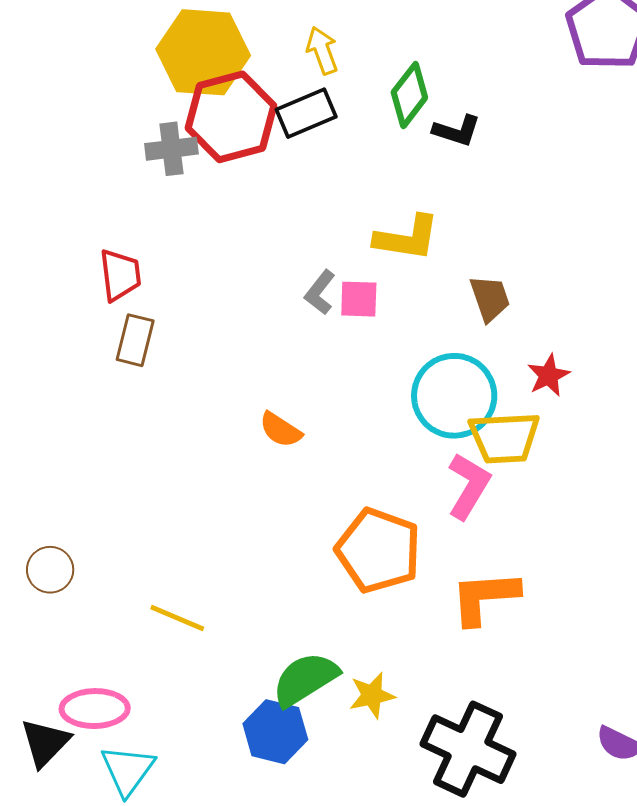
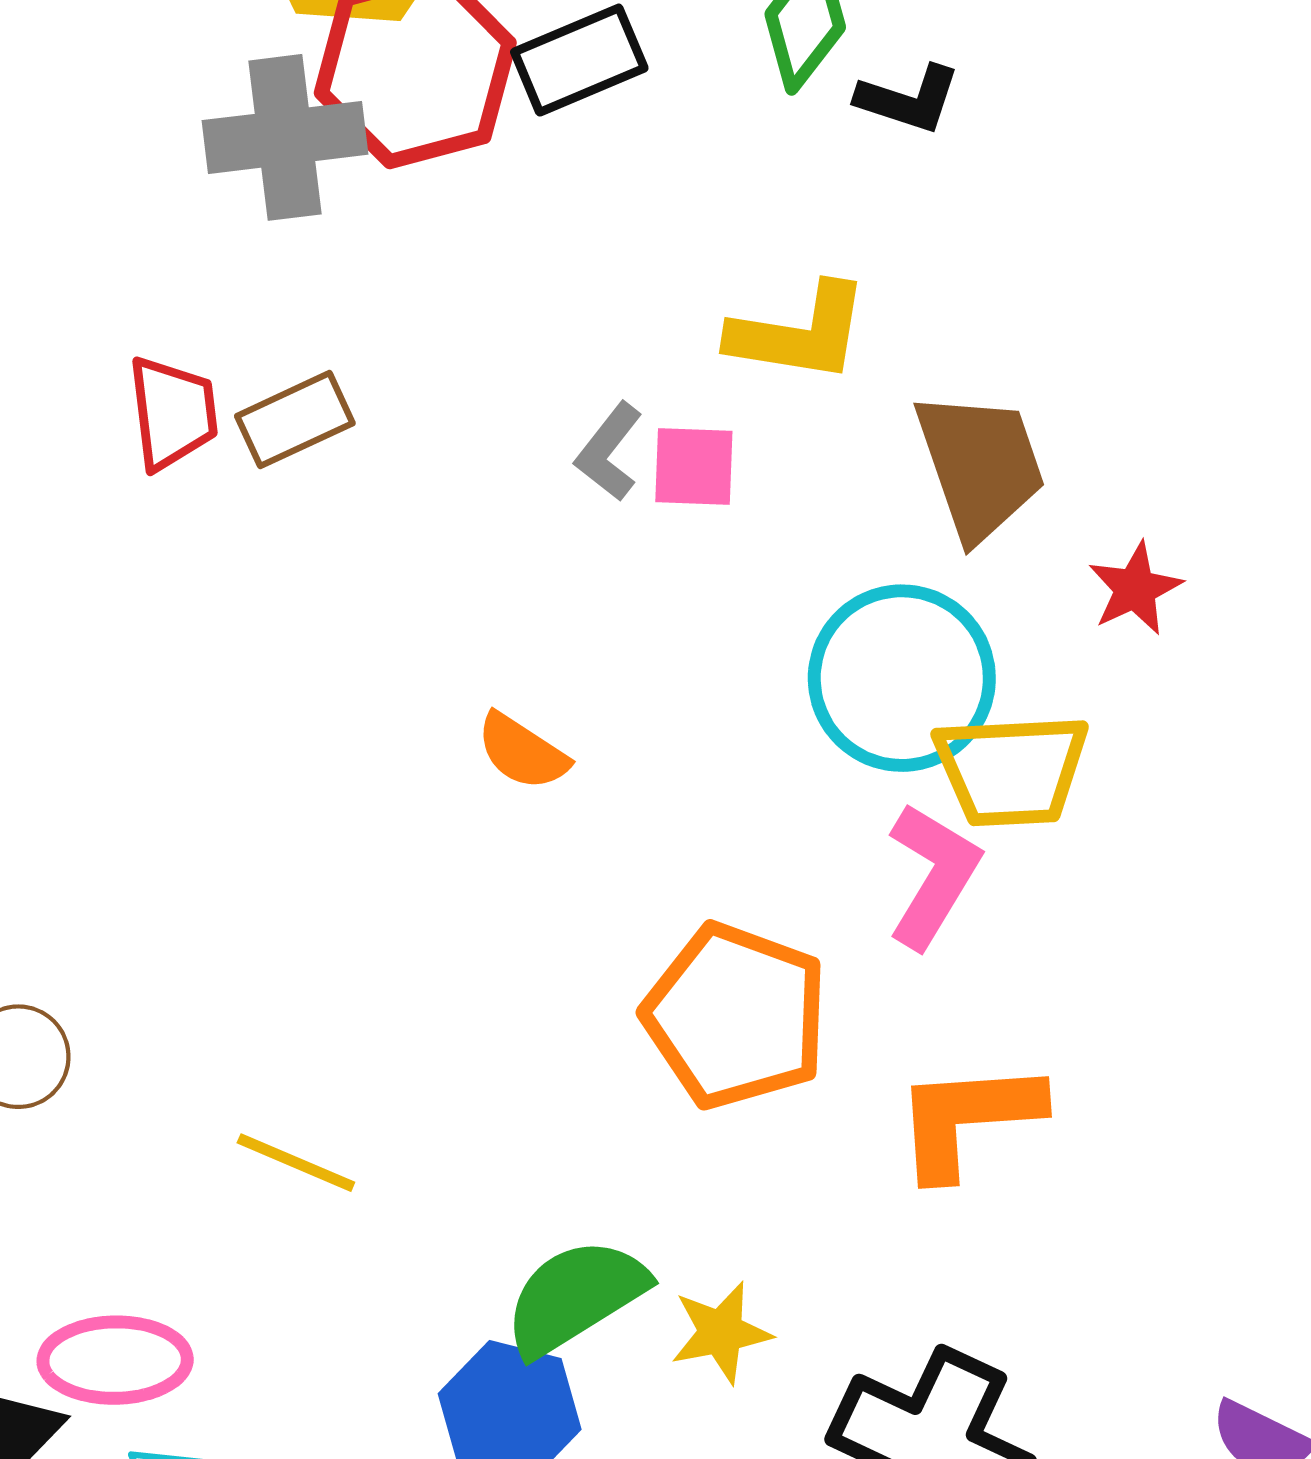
gray cross: (171, 149) -> (285, 137), size x1.4
brown trapezoid: (490, 298) -> (980, 465), size x1.5
brown rectangle: (135, 340) -> (295, 420), moved, turned 51
red star: (549, 375) -> (1135, 589), moved

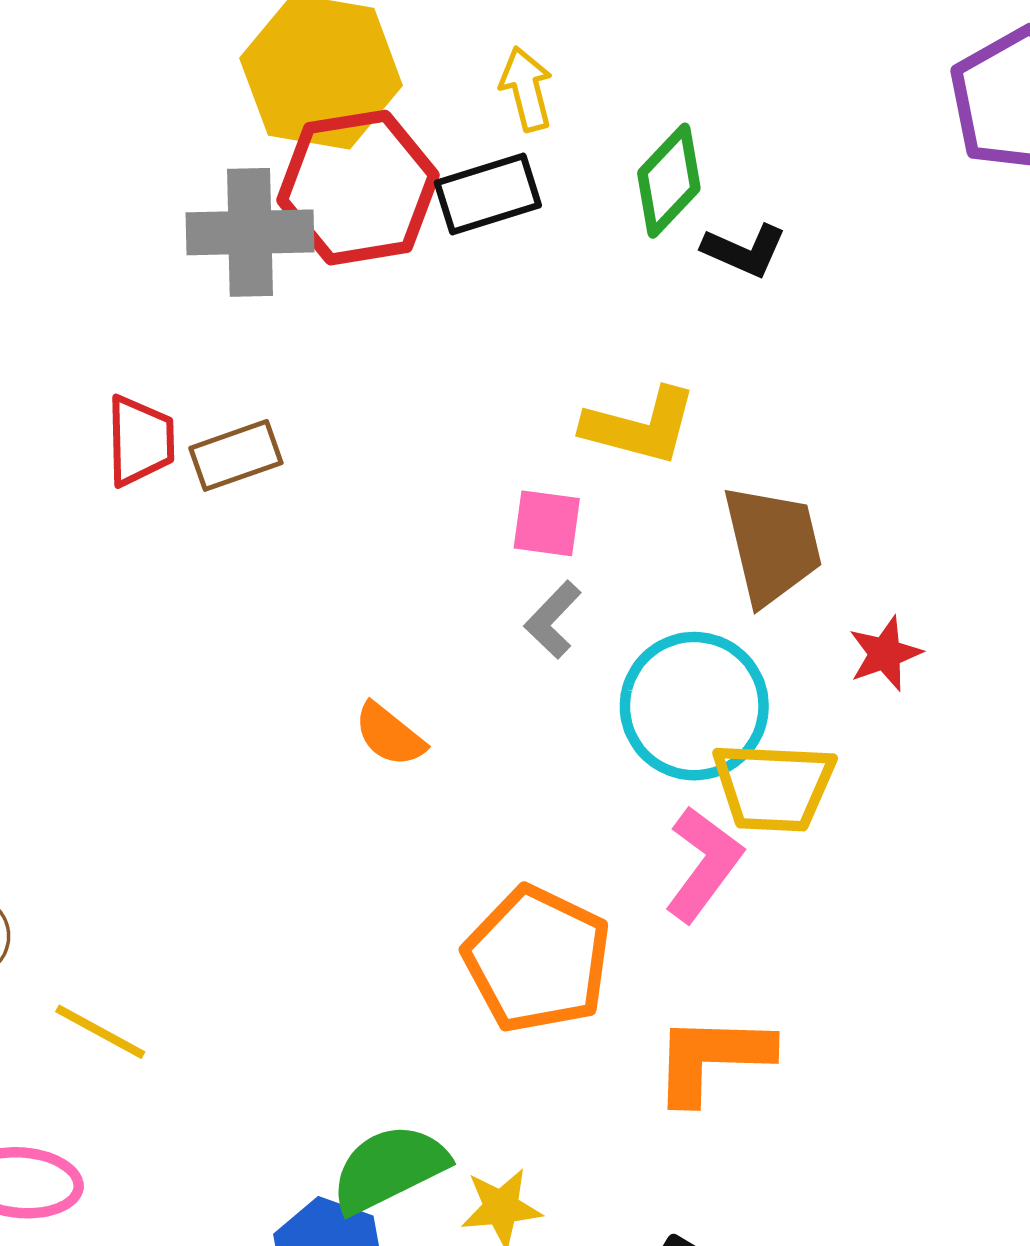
gray L-shape: (609, 452) -> (553, 620), moved
yellow line: (296, 1163) -> (100, 1032), moved

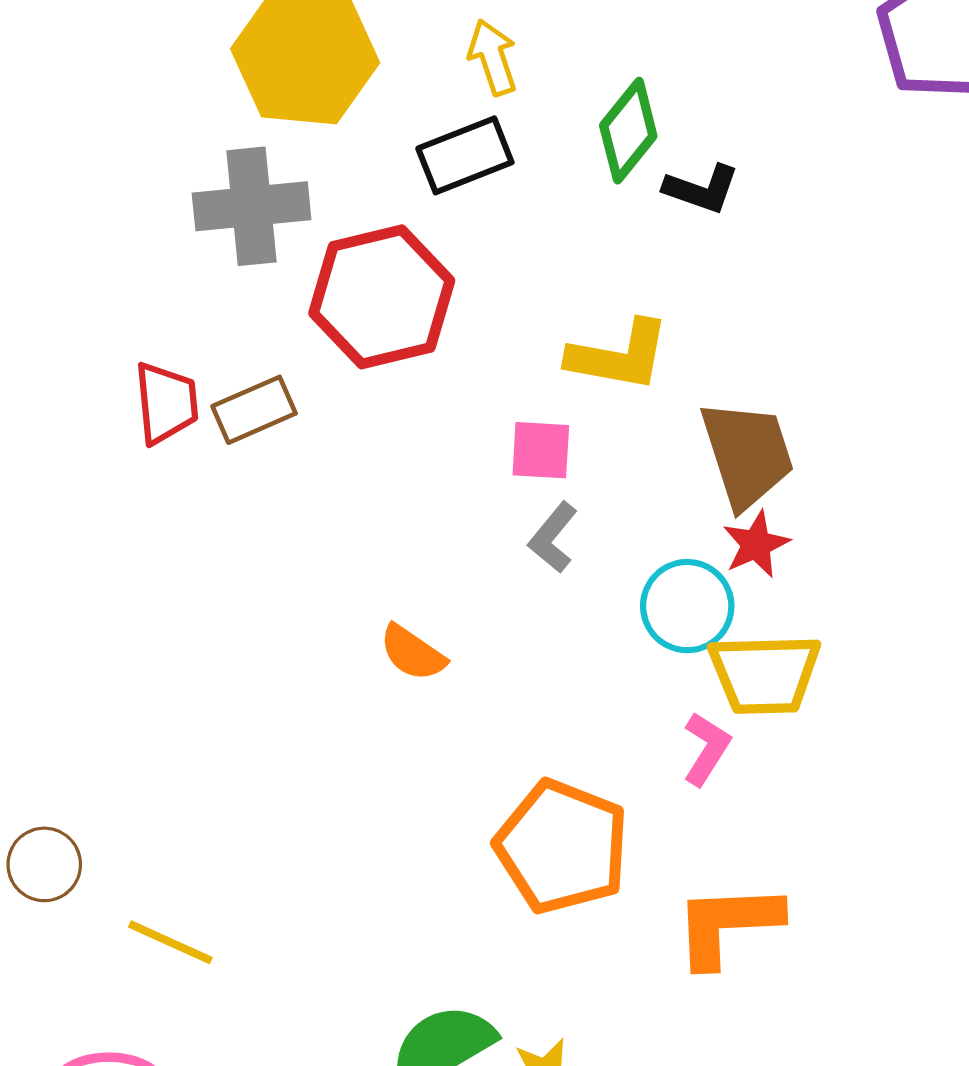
red hexagon: (358, 188) -> (382, 297), moved
red star: (885, 654) -> (756, 544), moved
cyan circle: (694, 706) -> (687, 606), size x0.7
pink L-shape: (704, 864) -> (706, 749), size x0.7

